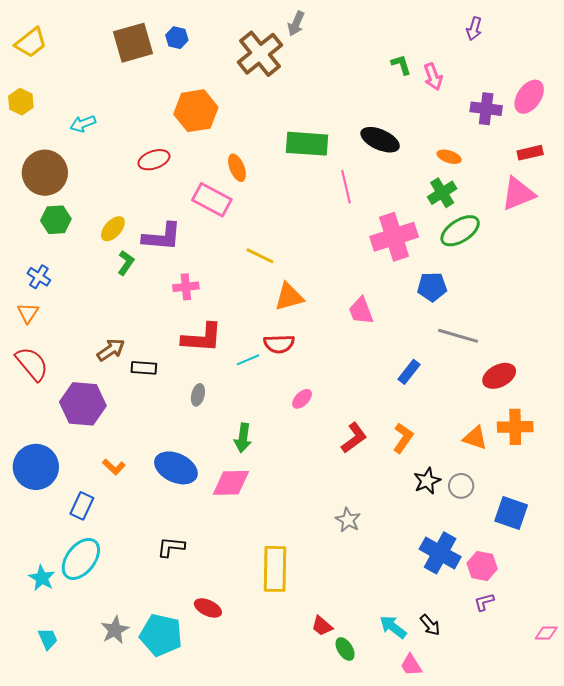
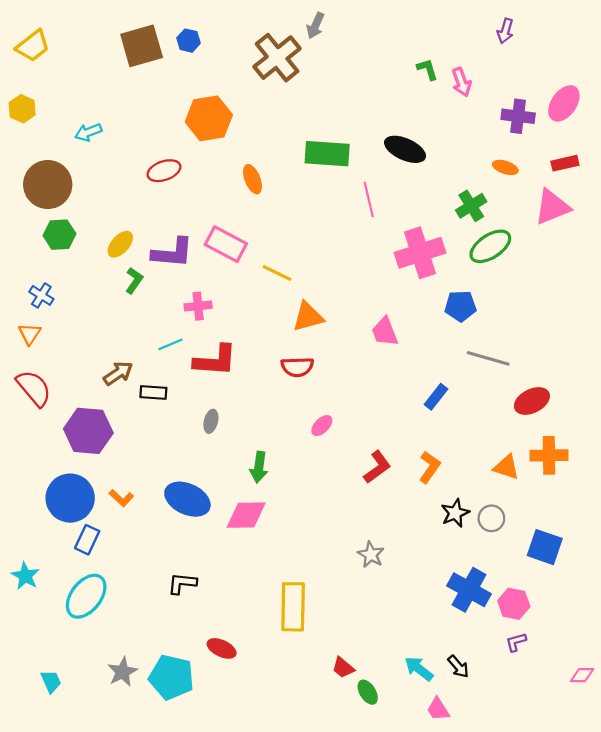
orange ellipse: (449, 157) -> (505, 167), moved
pink rectangle: (212, 200) -> (226, 244), moved
cyan line: (248, 360) -> (170, 344), moved
blue circle: (36, 467) -> (70, 498), moved
cyan star: (42, 578) -> (25, 576), moved

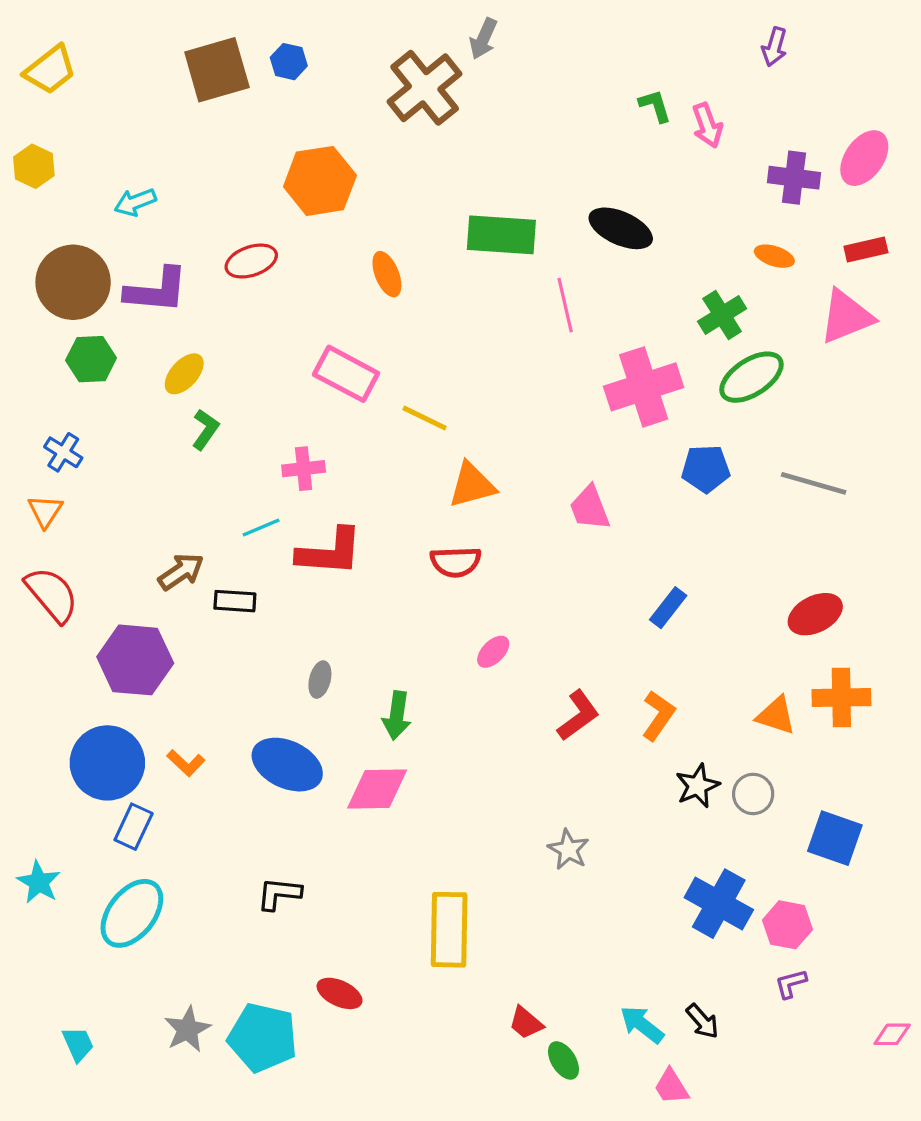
purple L-shape: (173, 253) -> (156, 290), moved
gray line: (488, 358) -> (814, 483), moved
gray ellipse: (211, 421) -> (320, 680), moved

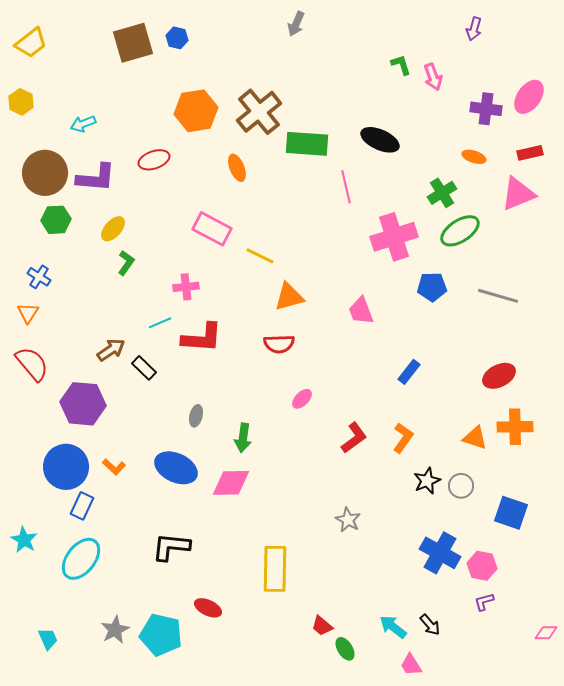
brown cross: (425, 88) -> (259, 112), moved
black rectangle: (235, 601) -> (144, 368), turned 40
black L-shape: (279, 894) -> (171, 547), size x1.4

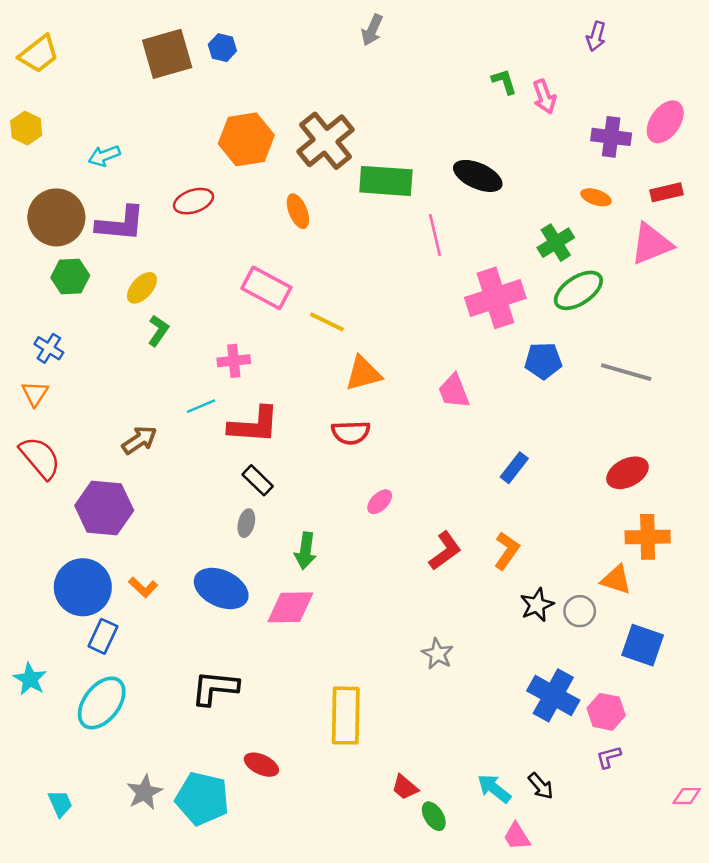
black rectangle: (144, 368) -> (258, 480), moved
orange triangle: (475, 438) -> (616, 580), moved

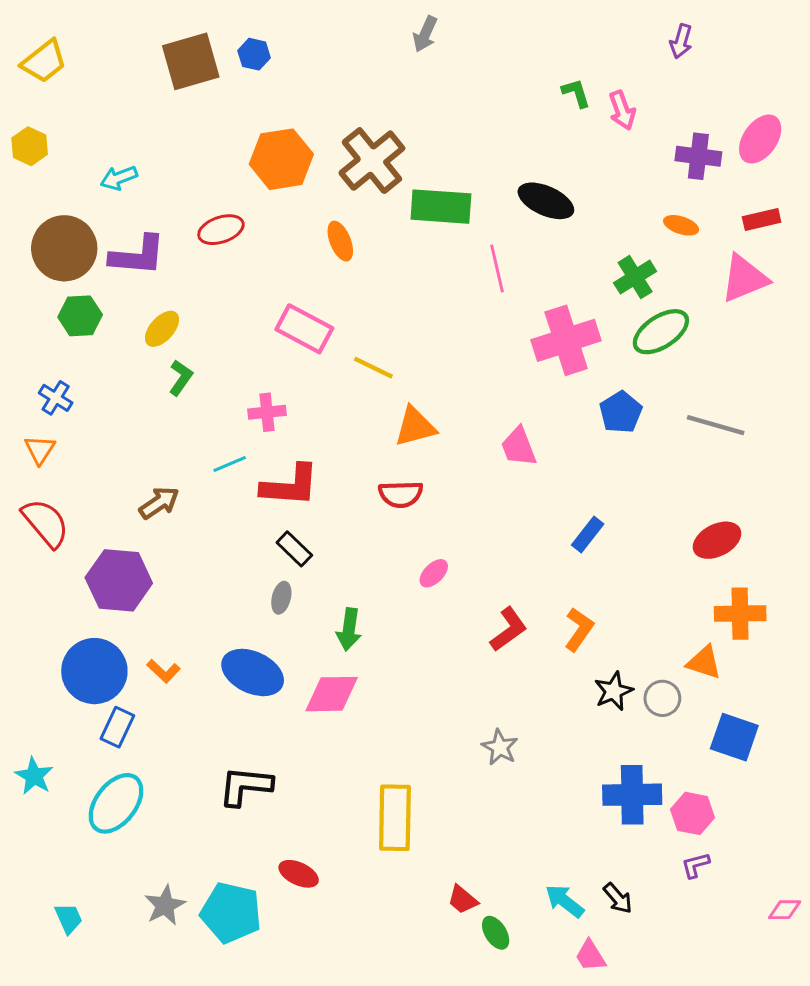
blue pentagon: (543, 361) -> (621, 412), turned -30
blue cross: (553, 695) -> (632, 795), turned -30

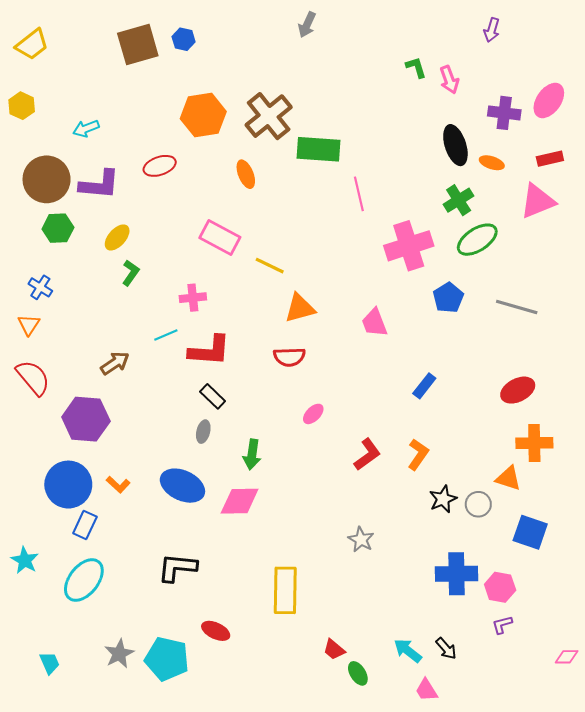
black ellipse: (546, 201) -> (455, 145), moved, turned 48

